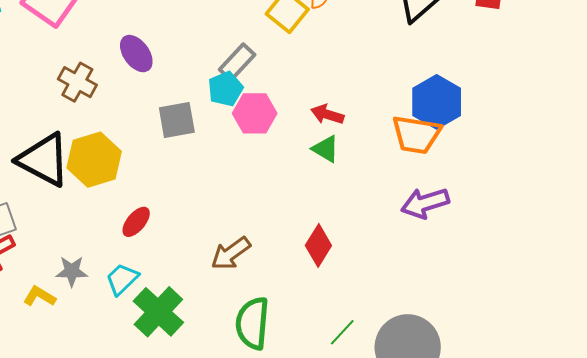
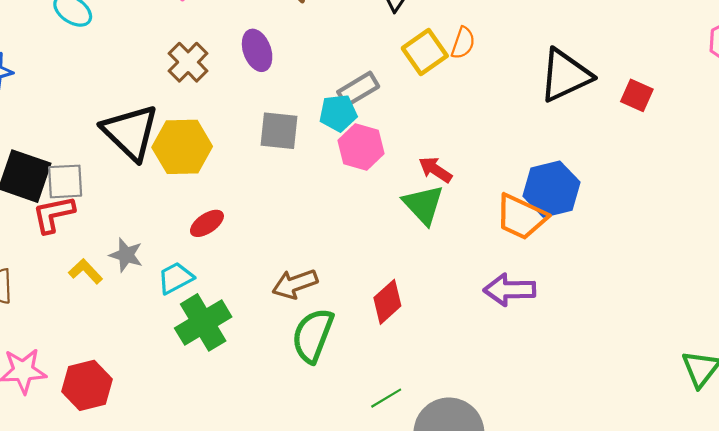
green triangle: (326, 149) -> (423, 205), size x1.4
green semicircle: (253, 323) -> (313, 335), moved

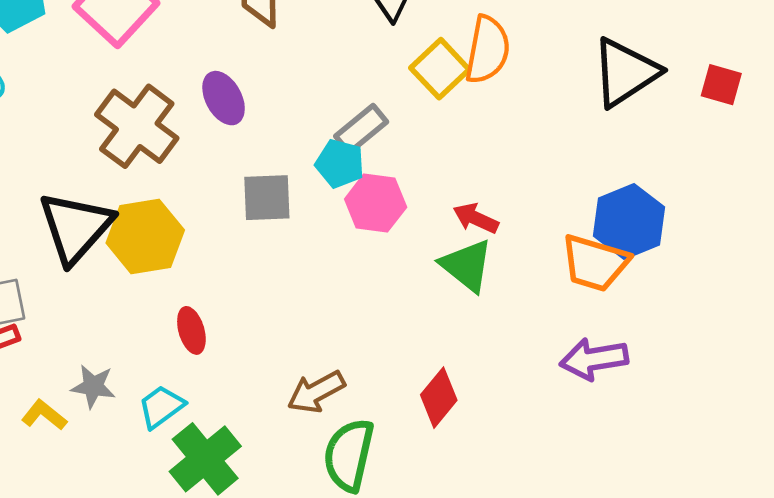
orange semicircle: (463, 43) -> (488, 50), size x1.6
brown cross: (188, 62) -> (137, 126), size x1.5
cyan pentagon: (338, 113) -> (340, 164), turned 30
black triangle: (130, 132) -> (76, 227), turned 36
red ellipse: (207, 223) -> (191, 330), turned -64

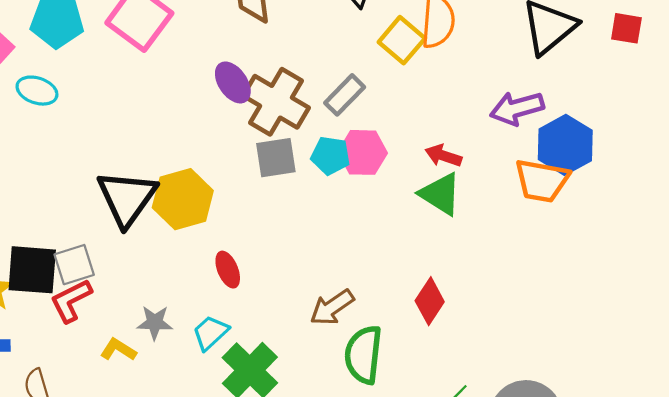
brown cross: (137, 126) -> (276, 102), moved
cyan pentagon: (340, 164) -> (330, 156), moved
purple arrow: (594, 359) -> (517, 108), moved

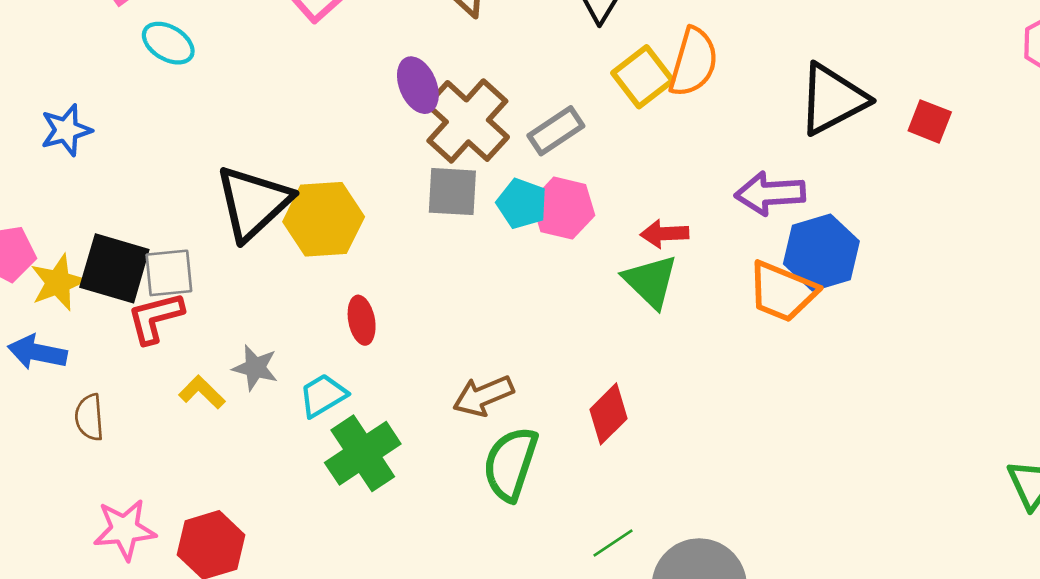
red arrow: (443, 156) -> (664, 234), turned -33

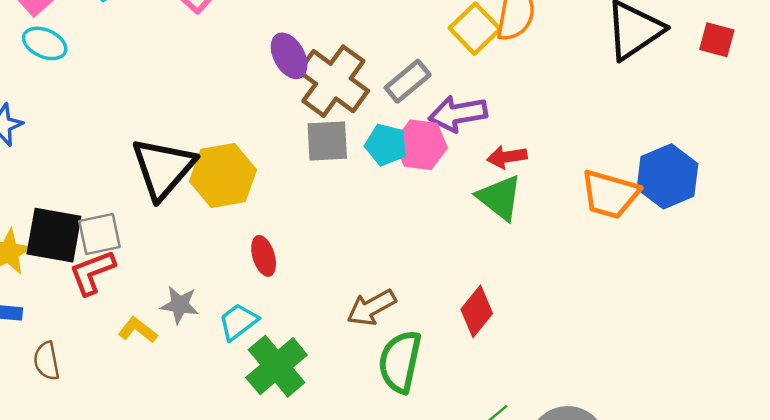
cyan ellipse: (168, 43) -> (45, 43), moved
purple arrow: (770, 193) -> (458, 114), moved
blue hexagon: (821, 252) -> (667, 176), moved

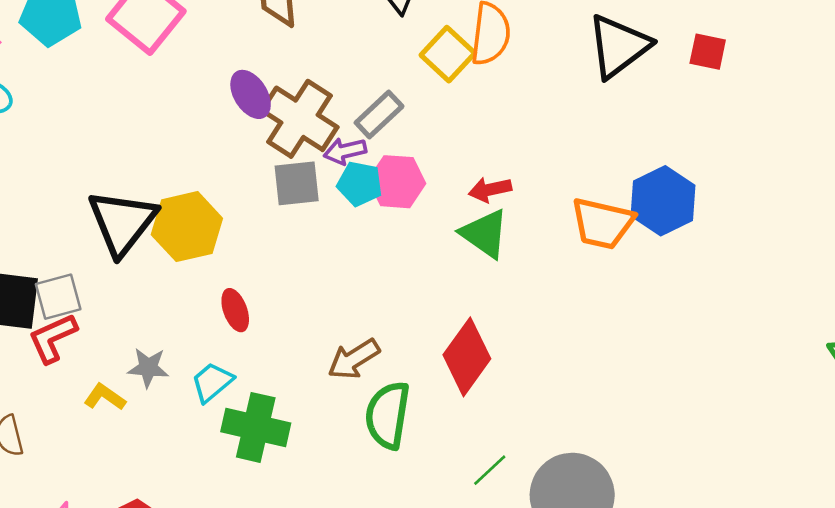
purple arrow: (458, 114) -> (345, 151), moved, size x0.7
red diamond: (477, 311) -> (467, 357), size x1.4
green cross: (277, 366) -> (256, 427), turned -34

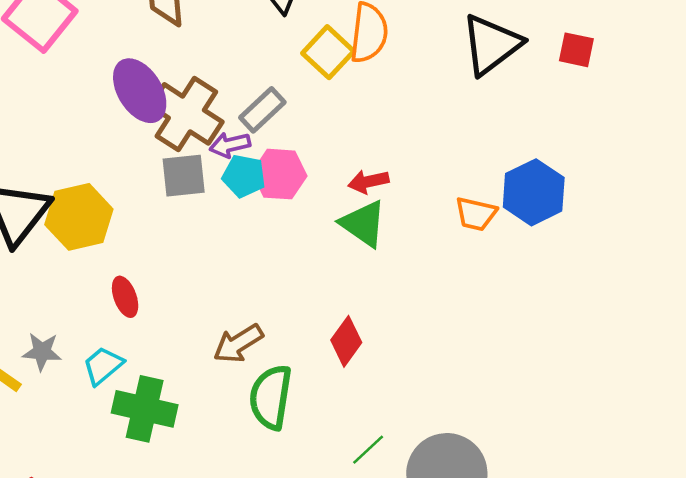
purple ellipse: (251, 94) -> (140, 91), size x1.4
orange trapezoid: (602, 223) -> (476, 214), size x0.7
red diamond: (467, 357) -> (346, 341), size x0.7

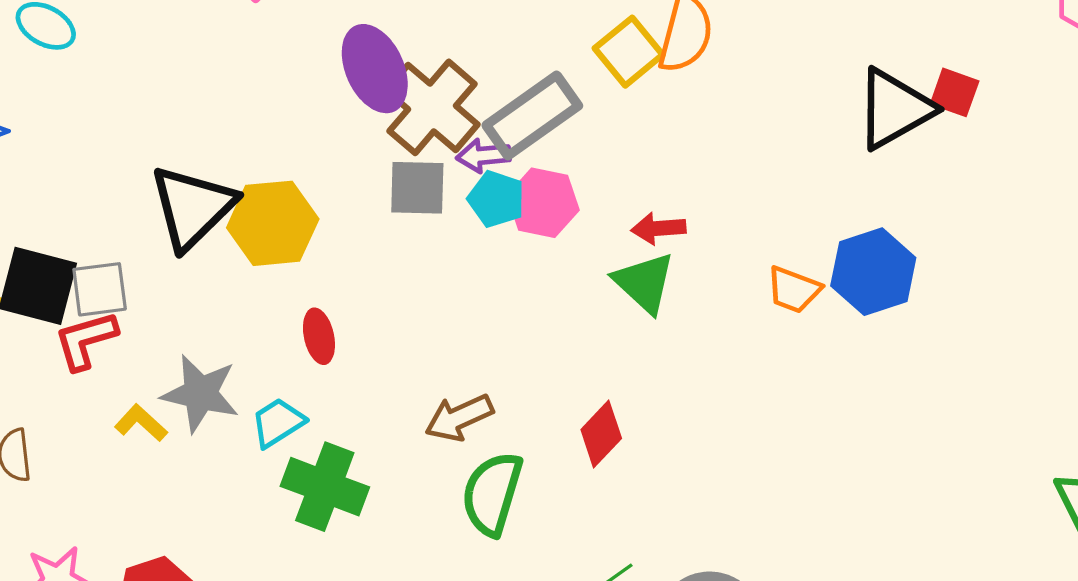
black triangle: (491, 45) -> (895, 109), moved
gray rectangle: (262, 110) -> (532, 116), size x1.5
gray star: (42, 352) -> (200, 394), size x1.5

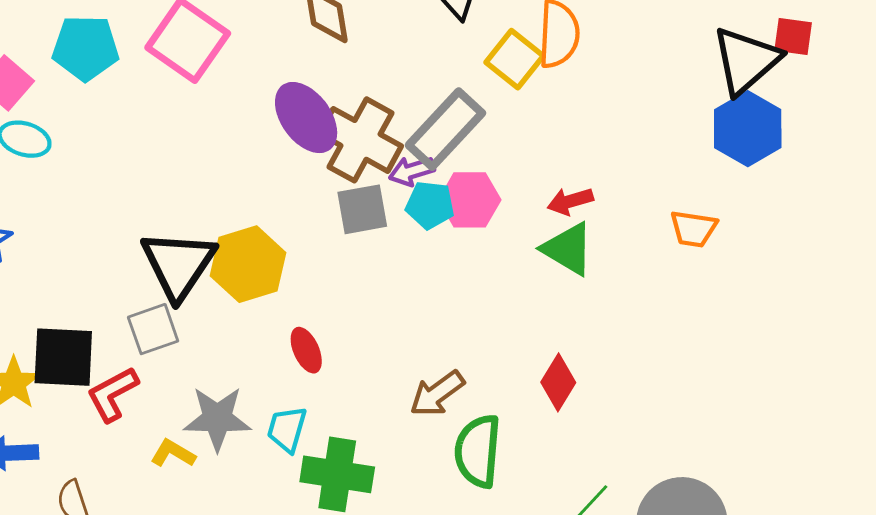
blue hexagon: (873, 272) -> (748, 129), moved
gray square: (100, 289) -> (153, 329), moved
cyan trapezoid: (278, 423) -> (287, 429), turned -30

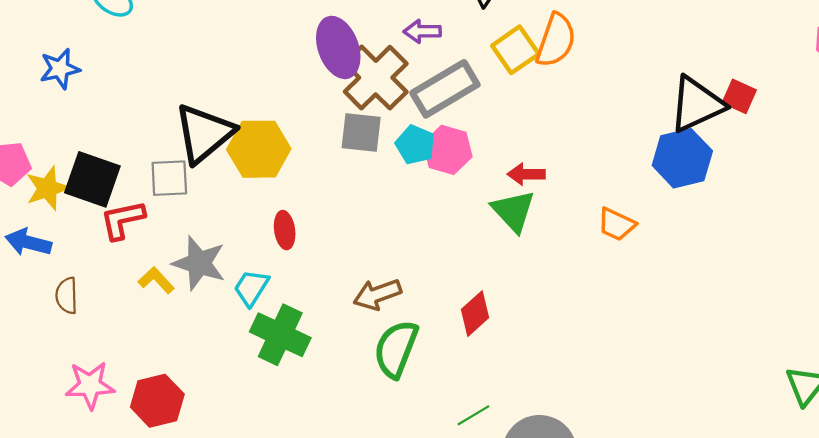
purple arrow: (412, 171) -> (422, 31), moved

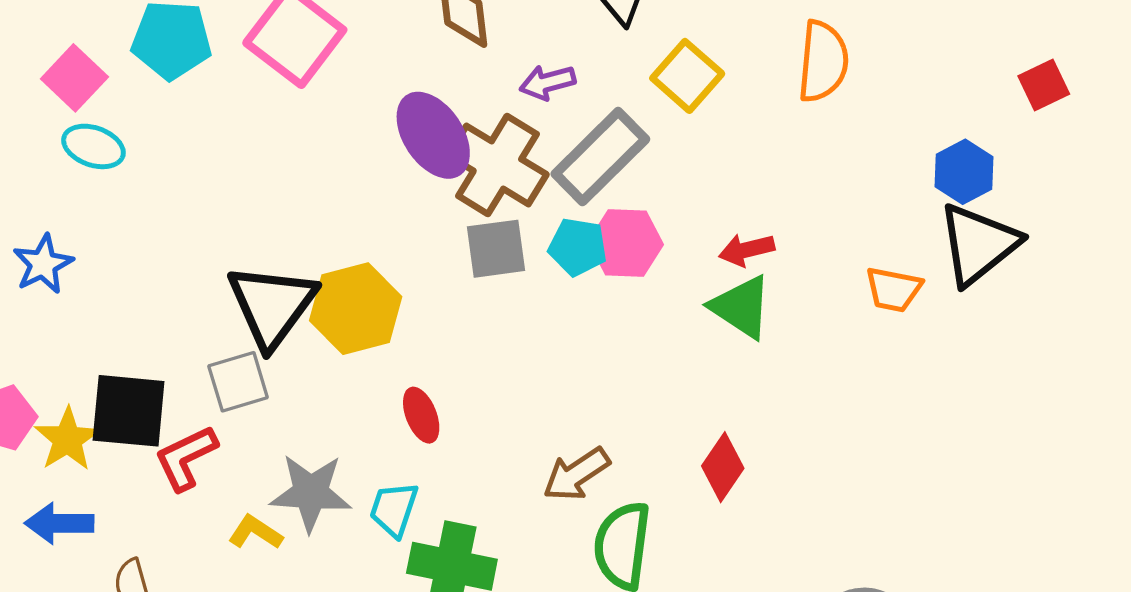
orange semicircle: (556, 40) -> (823, 61), moved
red square: (739, 96) -> (1044, 85), moved, turned -36
black triangle: (697, 104) -> (978, 244), moved
blue hexagon: (682, 158) -> (964, 172), size x0.7

